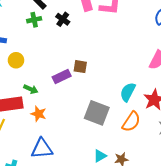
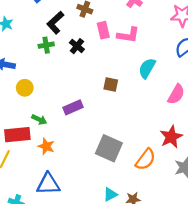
brown square: (80, 67) -> (111, 85), moved
cyan semicircle: (128, 92) -> (147, 68), moved

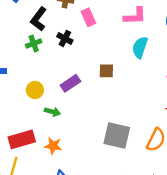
pink L-shape: (128, 35) -> (135, 16), moved
yellow circle: (25, 88) -> (35, 90), moved
purple rectangle: (73, 107) -> (70, 83), moved
green arrow: (39, 120) -> (52, 112), moved

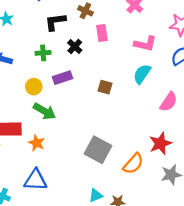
black L-shape: (39, 19) -> (55, 22), turned 30
green cross: (34, 44) -> (43, 53), moved
purple rectangle: (70, 83) -> (63, 78), moved
green arrow: (52, 112) -> (44, 111), size x1.5

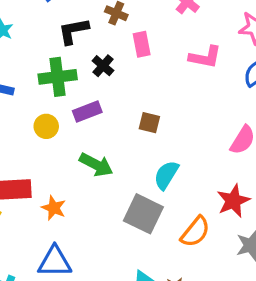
green cross: (43, 53) -> (58, 77), size x1.6
cyan semicircle: (142, 74) -> (166, 175), moved
green arrow: (44, 111) -> (96, 165), moved

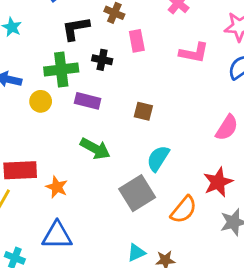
black cross: (103, 66) -> (102, 60), turned -30
purple rectangle: (87, 112) -> (88, 101), turned 35
yellow circle: (46, 126) -> (41, 101), moved
gray square: (143, 214) -> (137, 193), turned 32

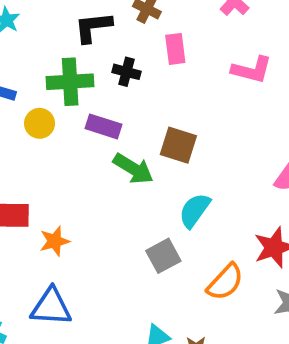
brown square: (143, 111) -> (178, 145), size x1.4
green arrow: (95, 149) -> (133, 169), moved
orange star: (57, 187) -> (55, 241), turned 30
gray square: (137, 193) -> (163, 256), size x0.7

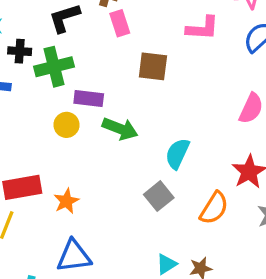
pink rectangle: (175, 49) -> (120, 23), moved
black cross: (126, 72) -> (20, 51), moved
yellow circle: (40, 123) -> (66, 125), moved
brown square: (178, 145) -> (153, 66), moved

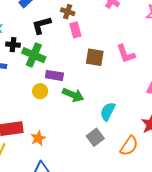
pink L-shape: (203, 28) -> (126, 54), moved, turned 65
green cross: (54, 67) -> (34, 55), turned 35

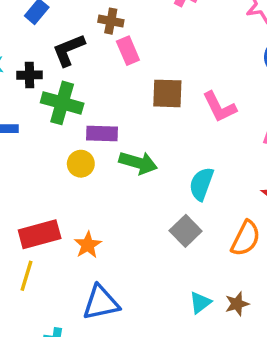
black cross: (13, 45) -> (30, 75), moved
pink L-shape: (126, 54) -> (219, 107), moved

